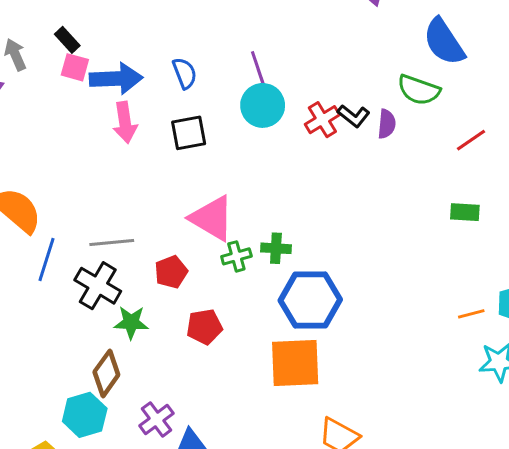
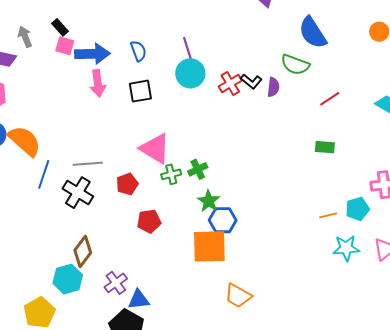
green cross: (276, 248) -> (198, 169), turned -30
blue hexagon: (310, 300) -> (223, 220), moved, size x0.7
green star: (131, 322) -> (209, 201), moved, turned 30

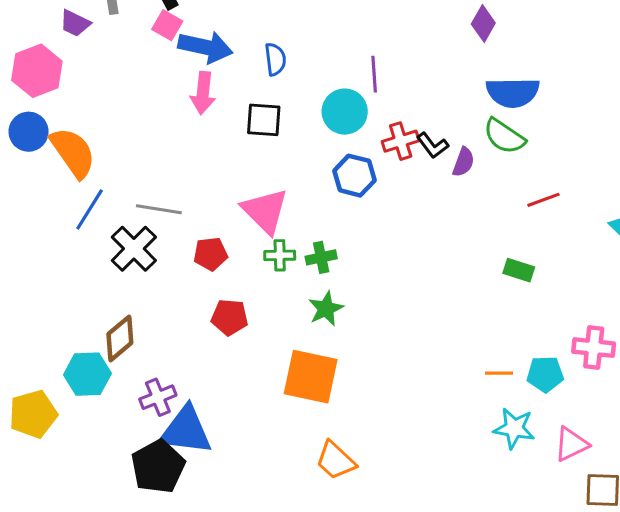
blue semicircle: (313, 33) -> (513, 92), moved, turned -72
purple line: (188, 49) -> (374, 74), moved
blue hexagon: (223, 220) -> (354, 176), moved
blue triangle: (139, 300) -> (186, 430), size x1.6

